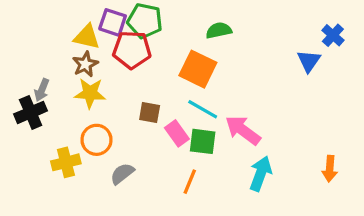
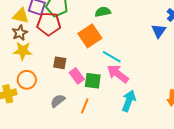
orange square: (198, 69) -> (90, 36), turned 30
cyan line: (203, 109) -> (112, 57), moved
gray semicircle: (122, 174) -> (58, 101), moved

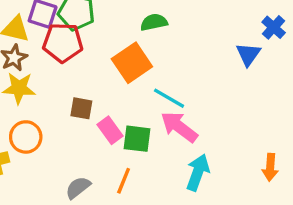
gray semicircle: (58, 101) -> (78, 188), moved

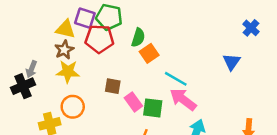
green semicircle: (154, 22) -> (138, 38), moved, turned 120
blue triangle: (248, 54) -> (232, 62), moved
orange square: (132, 63) -> (149, 53), size x0.7

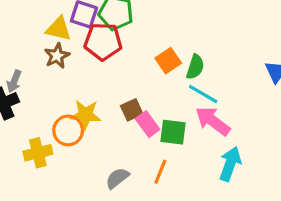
green semicircle: (138, 38) -> (195, 67), moved
yellow star: (68, 72) -> (86, 115), moved
brown square: (113, 86) -> (132, 110), moved, turned -35

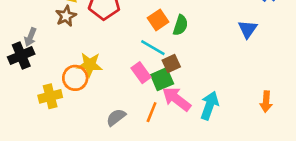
cyan line: (203, 94) -> (153, 48), moved
brown square: (132, 110) -> (171, 63), moved
pink arrow: (213, 121) -> (177, 99), moved
green square: (173, 132) -> (162, 79), turned -30

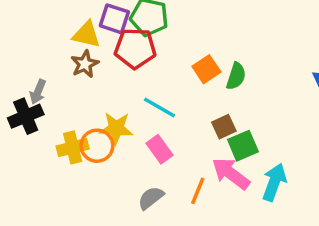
cyan line: (153, 48) -> (160, 107), moved
pink rectangle: (141, 73) -> (160, 149), moved
green square: (162, 79) -> (243, 146), moved
yellow cross: (50, 96) -> (73, 147), moved

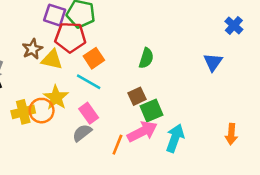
yellow triangle: (87, 34) -> (52, 60), moved
orange square: (206, 69) -> (94, 58), moved
yellow star: (116, 128) -> (56, 97), turned 30
pink arrow: (231, 174) -> (142, 132), turned 116
gray semicircle: (151, 198) -> (82, 133), moved

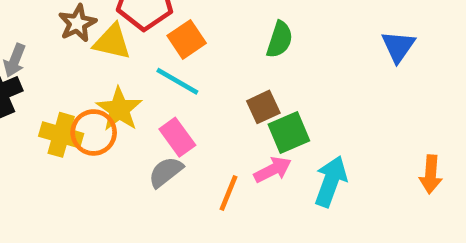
yellow cross: (23, 112) -> (61, 135), turned 30
pink arrow: (142, 132) -> (273, 170), size x0.7

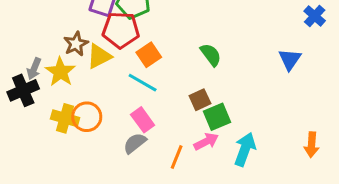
green semicircle: (280, 39) -> (211, 55), turned -55
yellow triangle: (112, 42) -> (99, 56), turned -40
yellow star: (119, 109) -> (60, 72), moved

